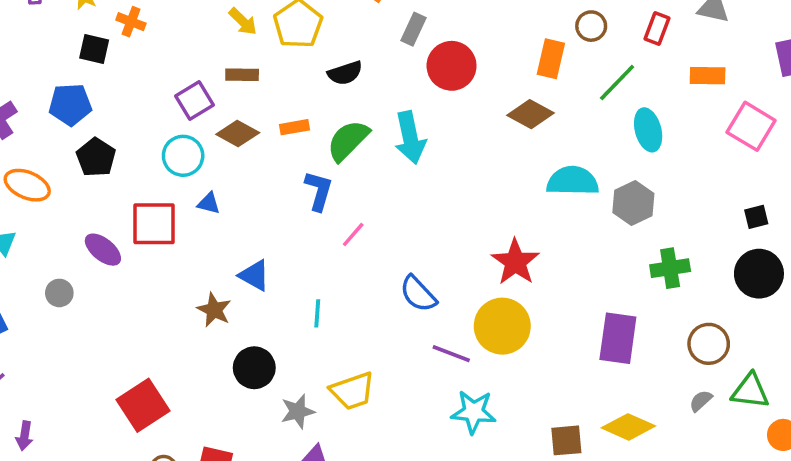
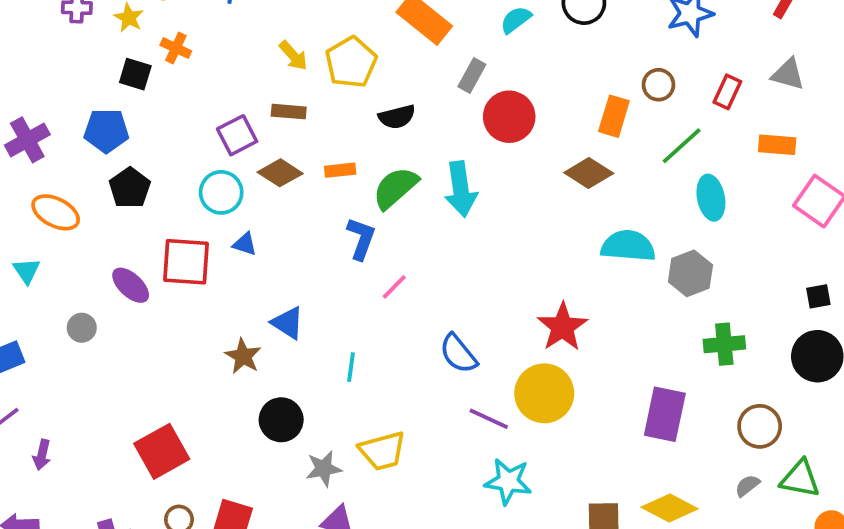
purple arrow: (24, 436) -> (42, 455), moved

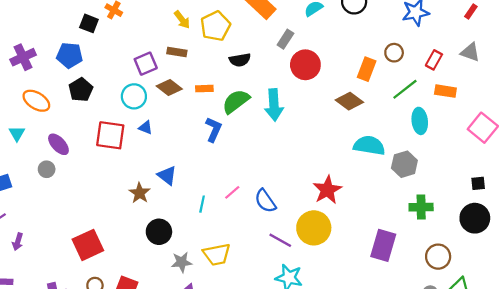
orange rectangle: (777, 145) -> (445, 91), moved
purple ellipse: (131, 285) -> (58, 144), moved
pink line: (394, 287) -> (232, 192), moved

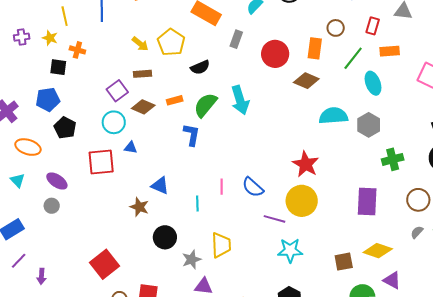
red circle: (305, 65) -> (275, 54), moved
pink line: (232, 192) -> (222, 187), turned -35
yellow trapezoid: (217, 254) -> (221, 245), turned -68

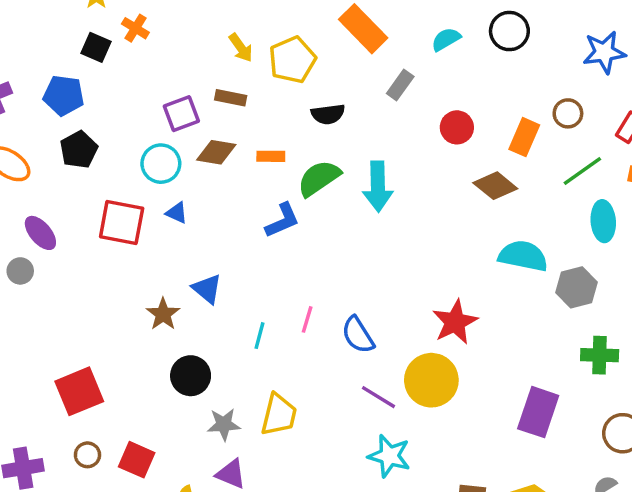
red circle: (275, 54) -> (457, 127), size x0.7
brown diamond: (143, 107) -> (216, 152), turned -30
blue L-shape: (192, 135) -> (282, 220), turned 40

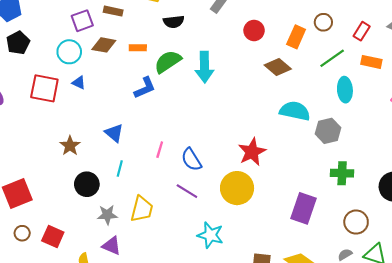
blue triangle: (207, 289) -> (114, 133), moved
cyan line: (259, 336) -> (120, 168), moved
purple line: (378, 397) -> (187, 191), moved

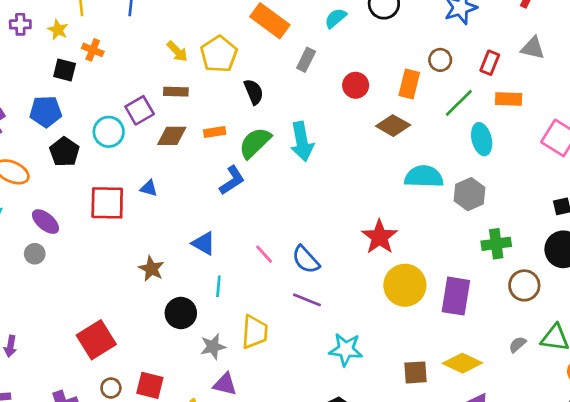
black semicircle: (174, 22) -> (254, 92), turned -96
cyan circle: (69, 52) -> (109, 132), moved
pink line: (160, 150) -> (264, 254), turned -49
yellow circle: (237, 188) -> (405, 285), moved
brown circle: (356, 222) -> (524, 285), moved

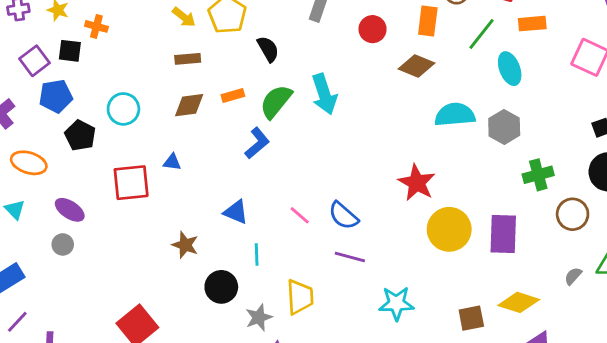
purple square: (140, 110) -> (35, 61), moved

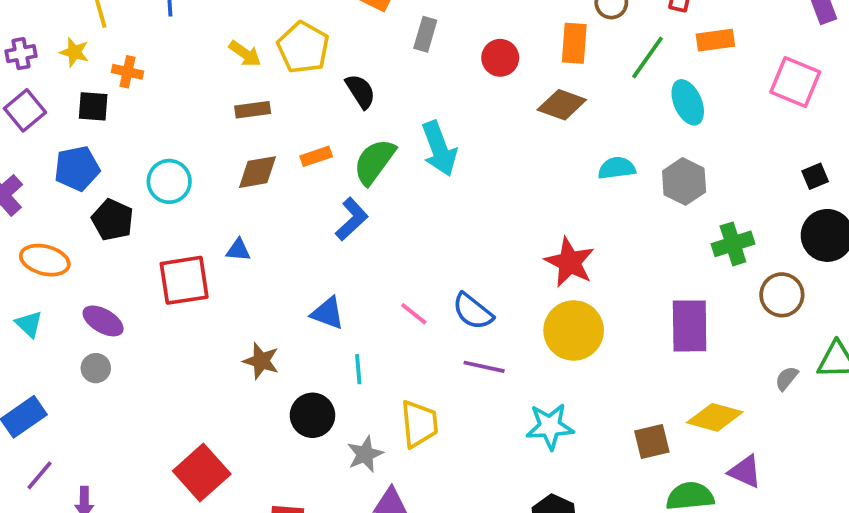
purple square: (35, 61) -> (25, 110), moved
cyan semicircle: (455, 115) -> (617, 168), size x0.7
yellow circle: (449, 229) -> (574, 330), moved

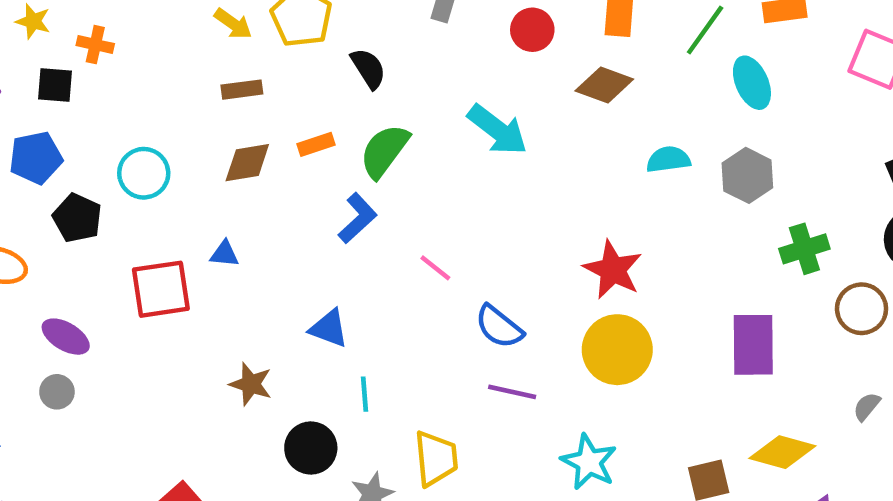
cyan arrow: (439, 149) -> (497, 130), moved, turned -32
pink line: (414, 314) -> (435, 268), moved
cyan star: (550, 426) -> (589, 462), turned 30

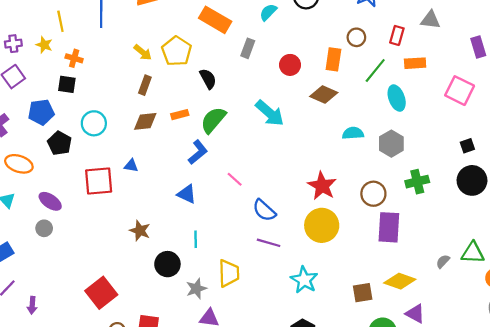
black square: (55, 85) -> (67, 84), moved
brown rectangle: (242, 90) -> (145, 85), turned -66
brown circle: (862, 309) -> (373, 194), moved
blue triangle: (329, 328) -> (187, 194), moved

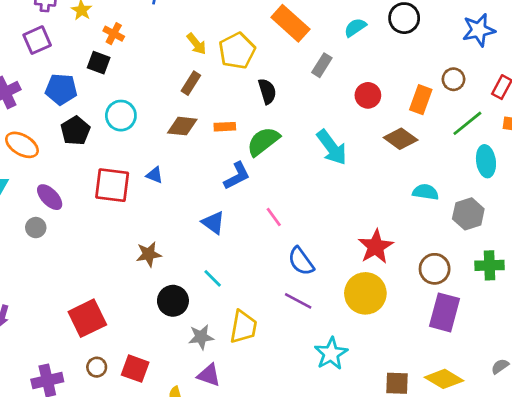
brown star: (140, 231) -> (149, 254), turned 30
cyan line: (196, 239) -> (213, 278), turned -56

